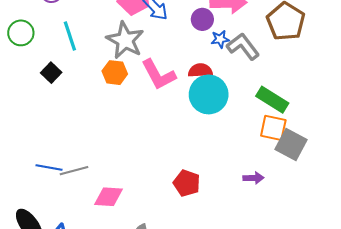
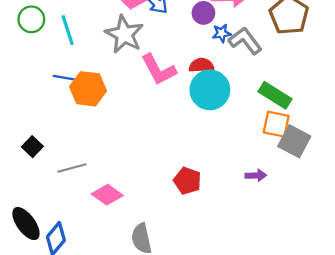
green circle: (21, 33) -> (31, 19), moved
black square: (51, 73) -> (32, 147), moved
orange hexagon: (115, 73) -> (88, 89), moved, size x1.4
blue line: (49, 167) -> (67, 78), moved
pink diamond: (108, 197) -> (107, 195), turned 32

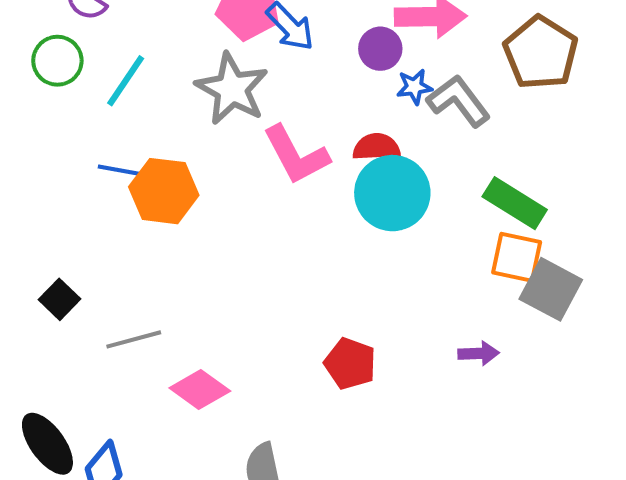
cyan line: (68, 30) -> (126, 81), turned 52

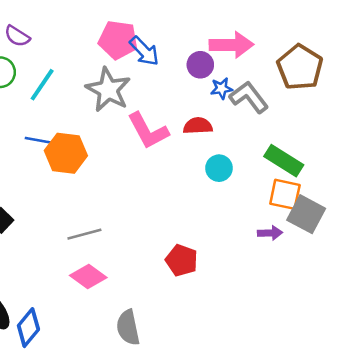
cyan circle: (392, 193) -> (219, 168), moved, size x0.6
gray line: (134, 339) -> (84, 234), moved
purple arrow: (479, 353) -> (270, 233), moved

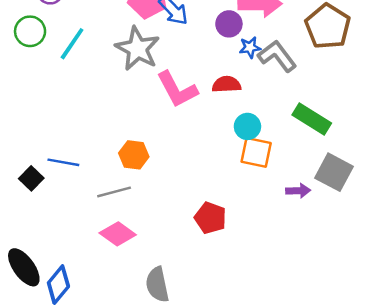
blue line: (41, 141) -> (63, 162), moved
orange hexagon: (66, 153) -> (134, 155), moved, size x0.7
orange square: (285, 194) -> (256, 152), moved

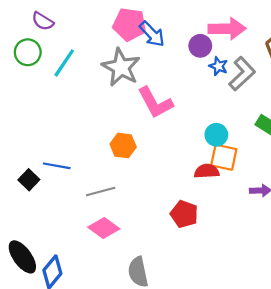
blue star: (250, 47) -> (218, 66), turned 30
gray L-shape: (277, 56) -> (242, 74), turned 84
red semicircle: (226, 84) -> (207, 171), moved
orange hexagon: (134, 155) -> (123, 145), moved

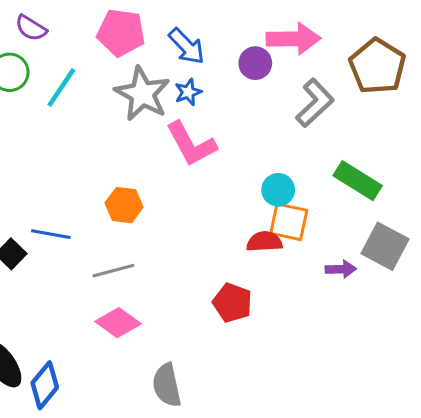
pink pentagon: (130, 24) -> (121, 33), moved
blue star: (218, 66) -> (188, 92), moved, turned 30
orange hexagon: (123, 145) -> (124, 205), moved

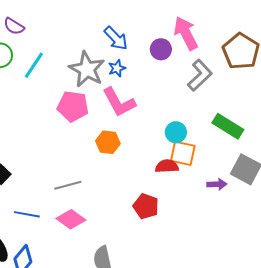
pink pentagon: (121, 33) -> (73, 106), moved
pink arrow: (293, 39) -> (186, 33), turned -116
orange hexagon: (124, 205) -> (108, 142), moved
blue line: (51, 234) -> (27, 214), moved

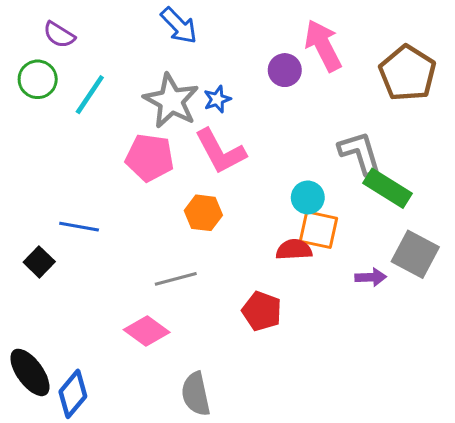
blue arrow: (116, 38) -> (179, 26), moved
gray L-shape: (200, 75) -> (360, 153), moved, turned -64
gray line: (68, 185) -> (176, 279), moved
blue line: (27, 214) -> (79, 227), moved

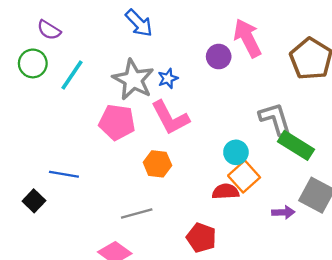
orange square: (319, 230) -> (244, 177), turned 36

